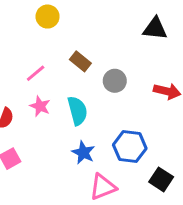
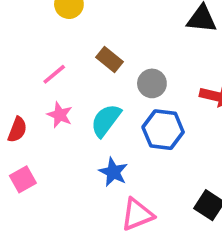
cyan semicircle: (77, 111) -> (106, 120), turned -128
blue hexagon: (130, 147) -> (163, 130), moved

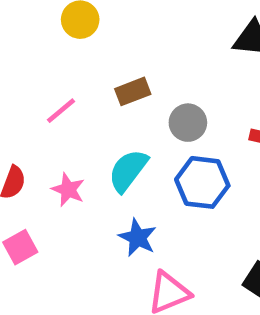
brown rectangle: (110, 59) -> (133, 91), turned -60
pink star: (60, 115) -> (68, 190), moved

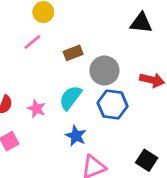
pink line: (61, 111) -> (32, 42), moved
gray circle: (188, 123) -> (104, 71), size x1.4

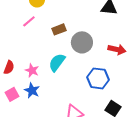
blue hexagon: (113, 104) -> (98, 78), moved
blue star: (76, 136) -> (32, 90), moved

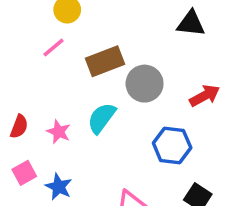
brown rectangle: (59, 29) -> (105, 61), size x1.5
red arrow: (117, 49) -> (205, 96), turned -42
blue star: (32, 90) -> (59, 187), moved

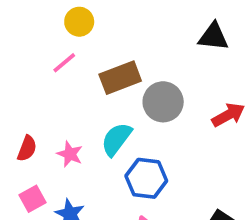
blue hexagon: (172, 145) -> (146, 178), moved

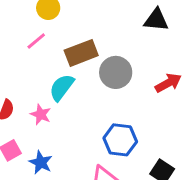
cyan semicircle: (116, 139) -> (62, 87), moved
blue hexagon: (146, 178) -> (120, 140), moved

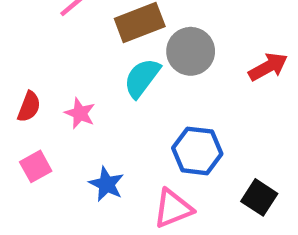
cyan semicircle: (62, 87) -> (142, 78), moved
blue star: (41, 162) -> (106, 184), moved

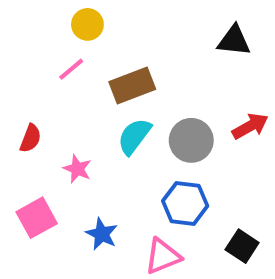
gray circle: (191, 51) -> (191, 140), moved
red semicircle: (29, 107) -> (31, 138), moved
pink square: (36, 166) -> (37, 218), size x1.4

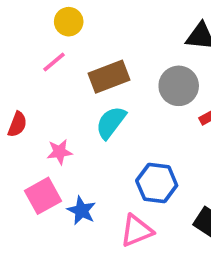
gray circle: (191, 140) -> (179, 86), moved
pink star: (77, 169) -> (59, 152), turned -30
pink square: (37, 218) -> (43, 196), moved

